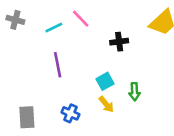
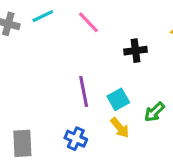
cyan line: (54, 28) -> (43, 16), moved
purple line: (58, 65) -> (84, 91), moved
green arrow: (134, 92) -> (154, 112), turned 48

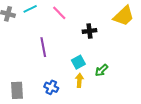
purple line: (84, 91) -> (43, 47), moved
yellow arrow: (120, 128) -> (79, 80), turned -136

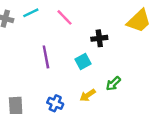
cyan square: (78, 62) -> (83, 62), moved
yellow arrow: (79, 80) -> (88, 95), turned -128

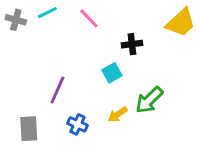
purple line: (46, 57) -> (57, 90), moved, turned 35
green arrow: (113, 84) -> (149, 100), size x1.5

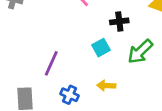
green arrow: (149, 100) -> (140, 52), moved
yellow arrow: (118, 114) -> (106, 86), turned 36

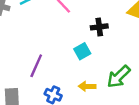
green arrow: (140, 52) -> (119, 77), moved

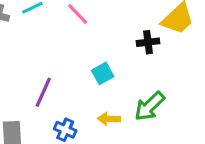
black cross: (99, 27) -> (148, 42), moved

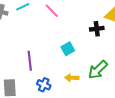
purple line: (43, 92) -> (30, 61), turned -30

